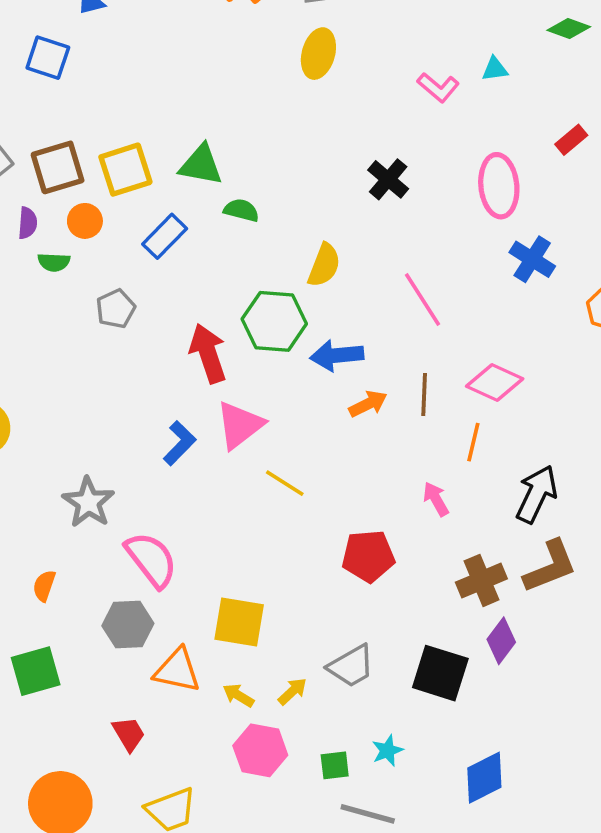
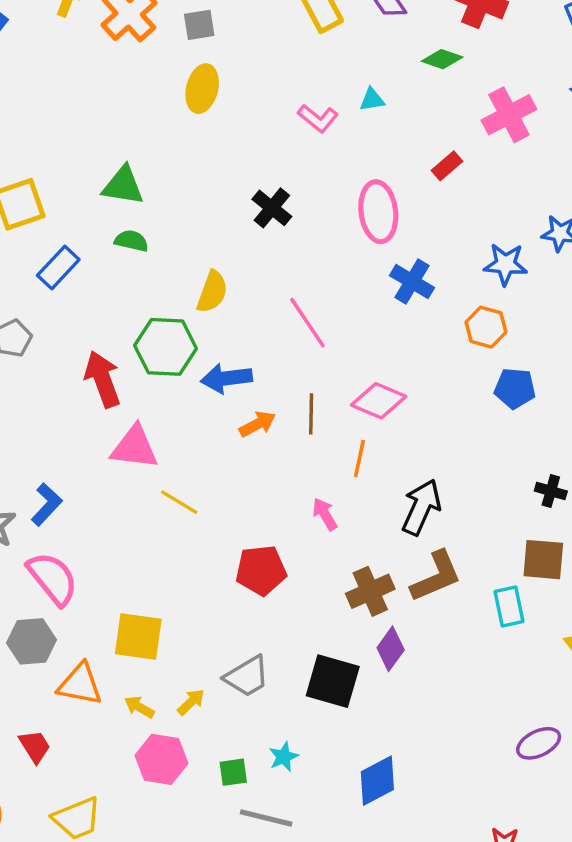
green triangle: (201, 165) -> (123, 186), moved
pink triangle: (240, 425) -> (135, 447), turned 46
blue L-shape: (180, 443) -> (47, 504), moved

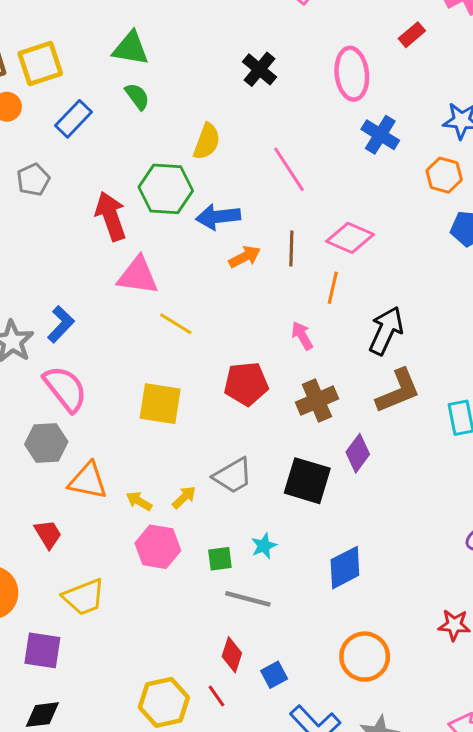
green semicircle: (131, 241) -> (137, 96), turned 40
brown cross: (370, 591) -> (317, 401), moved
yellow square: (138, 637) -> (160, 404), moved

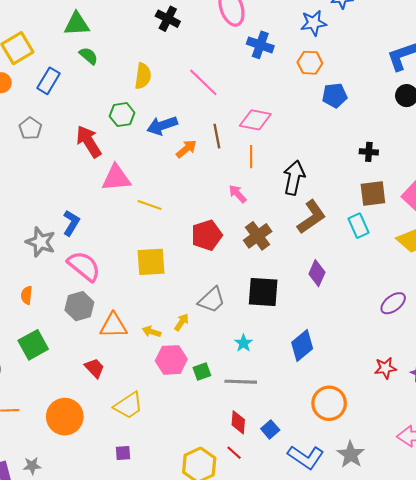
green hexagon: (166, 189) -> (122, 115), size x0.7
purple diamond: (358, 453) -> (317, 273), moved
green square: (220, 559) -> (202, 372), moved
purple square: (42, 650) -> (123, 453), moved, size x0.6

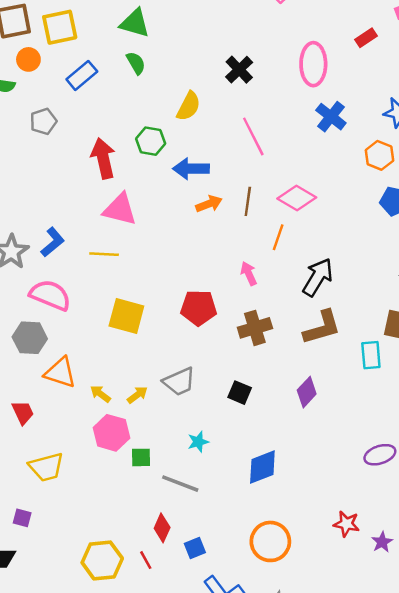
black cross: (168, 19) -> (239, 70), moved
yellow line: (150, 205) -> (104, 254), moved, turned -35
pink semicircle: (84, 266) -> (50, 295), turned -36
black square: (263, 292) -> (240, 393), size x0.6

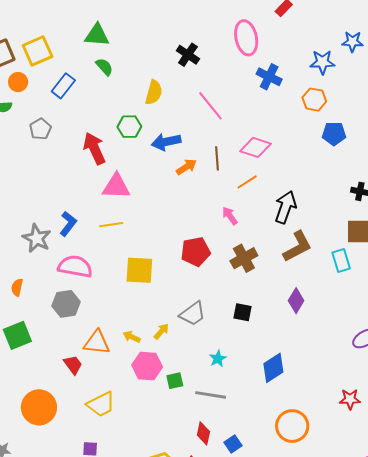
orange line: (278, 237) -> (247, 182), turned 50
orange triangle: (60, 372) -> (97, 342), moved

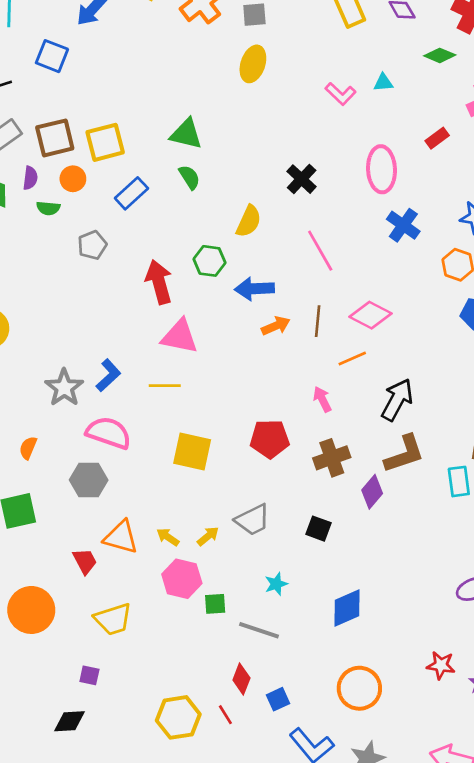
purple diamond: (296, 301) -> (372, 492), moved

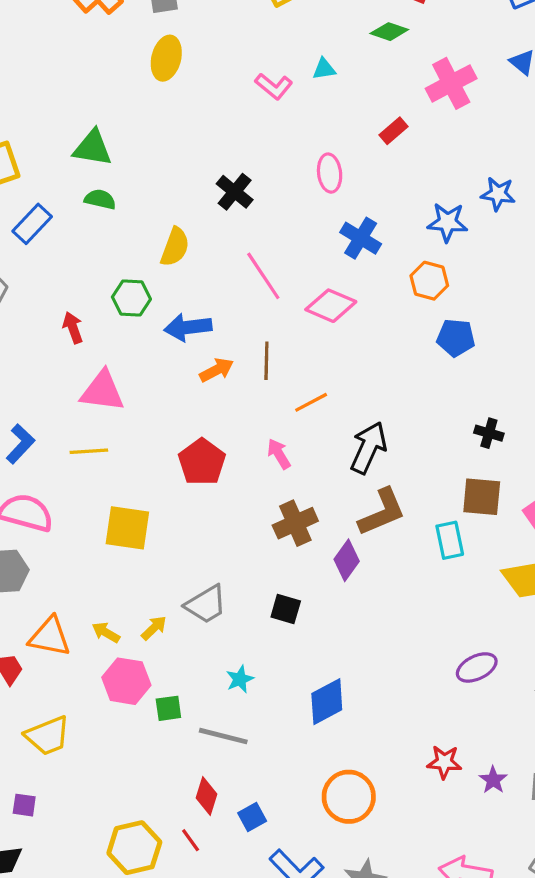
pink ellipse: (382, 169) -> (330, 173), size x0.7
green semicircle: (189, 177) -> (100, 199), turned -40
red arrow: (159, 282) -> (73, 328), size x0.6
pink diamond: (371, 315) -> (331, 306), moved
red pentagon: (270, 439) -> (202, 462), moved, turned -30

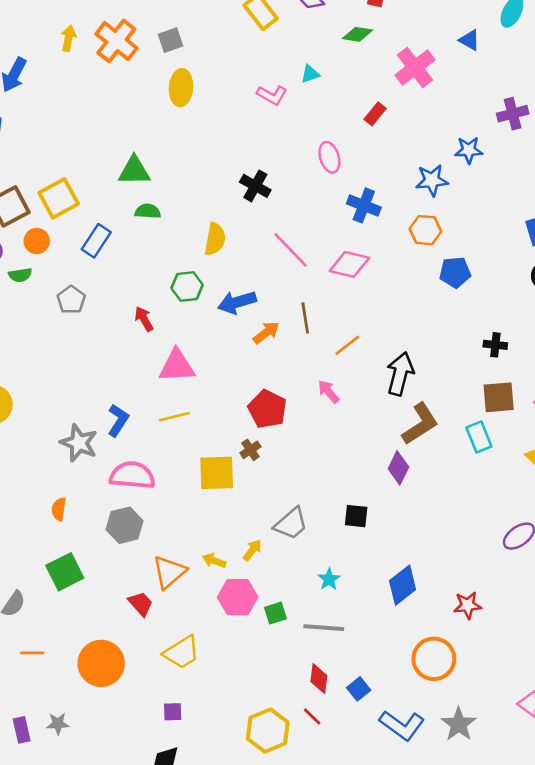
brown cross: (295, 523) -> (250, 450), moved, size x0.6
orange triangle: (50, 637) -> (169, 572), turned -42
red star: (444, 762) -> (468, 605), moved

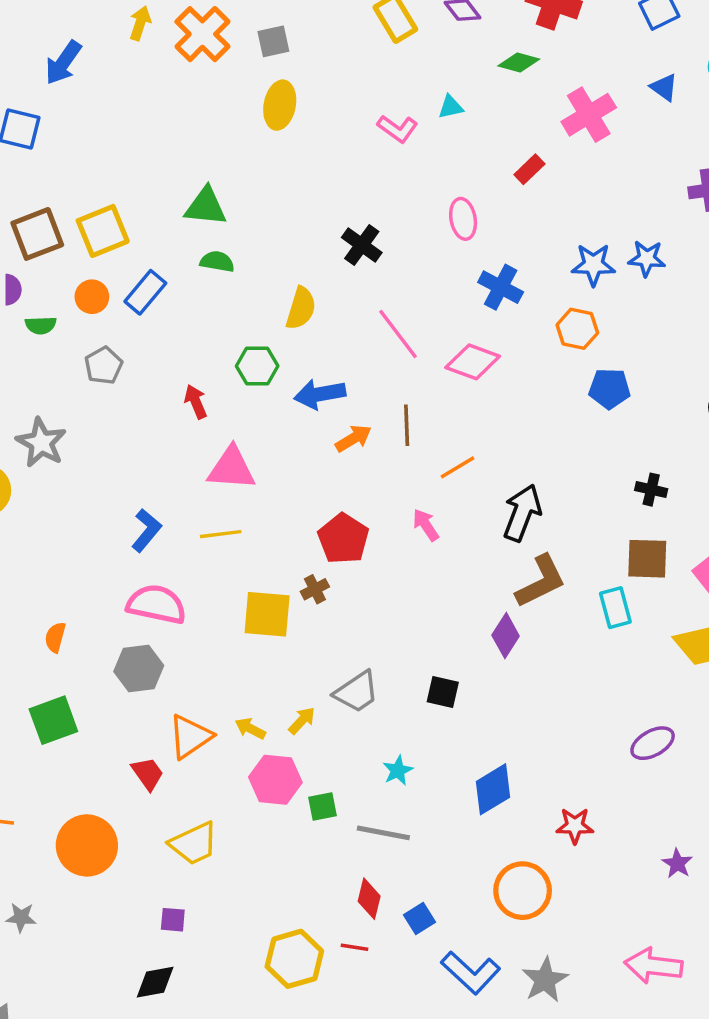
blue star: (469, 150) -> (647, 258), moved
orange circle: (37, 241) -> (92, 297), moved
gray star: (79, 443) -> (41, 443), moved
red line: (312, 716) -> (355, 947), turned -42

